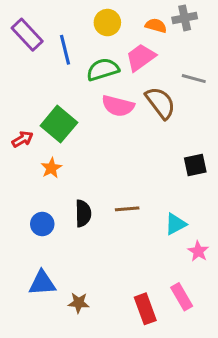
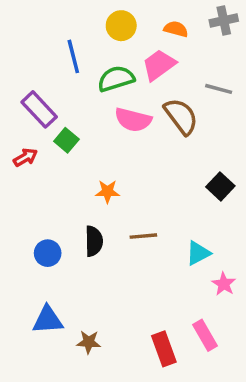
gray cross: (185, 18) -> (224, 21), moved
purple rectangle: (27, 35) -> (39, 109), moved
green square: (59, 124) -> (66, 140), size x0.6
black square: (195, 165) -> (220, 186), turned -35
orange star: (51, 168) -> (107, 192), moved, turned 30

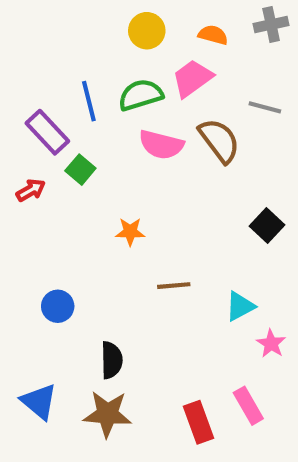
blue line: (73, 56) -> (89, 101), moved
black semicircle: (94, 241) -> (112, 360), moved
blue triangle: (48, 320) -> (39, 402), moved, turned 44
brown star: (89, 342) -> (107, 414), size x1.6

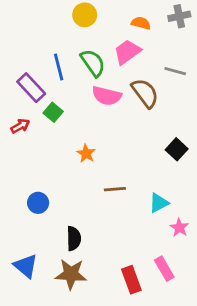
yellow circle: (147, 31) -> (85, 15), moved
green semicircle: (141, 95) -> (93, 63), turned 72
orange star: (130, 232) -> (86, 153), turned 30

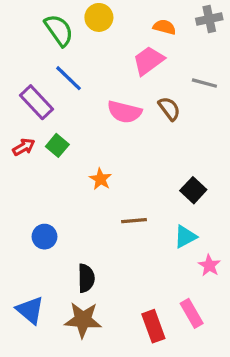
green semicircle: (93, 63) -> (59, 30), moved
blue line: (59, 67) -> (68, 78), turned -32
brown semicircle: (145, 93) -> (169, 109), size x0.7
green square: (53, 112) -> (57, 145), moved
black square: (177, 149) -> (193, 190), moved

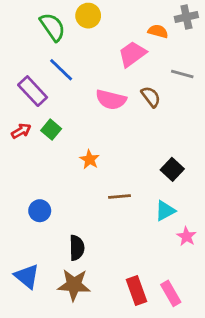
orange semicircle: (164, 27) -> (158, 31), moved
pink rectangle: (192, 313) -> (171, 293), moved

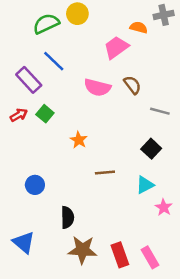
green semicircle: (53, 27) -> (46, 24), turned -80
gray line: (182, 74) -> (160, 111), moved
brown star: (74, 285) -> (82, 250), moved

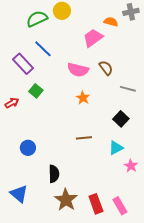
red arrow: (19, 115) -> (12, 103), moved
orange star: (79, 140) -> (83, 98), moved
brown star: (82, 250) -> (66, 200), turned 30

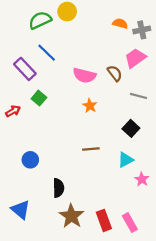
gray cross: (131, 12) -> (142, 30), moved
pink trapezoid: (93, 38) -> (135, 58), moved

